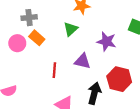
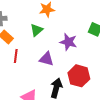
red line: (54, 70) -> (16, 56), moved

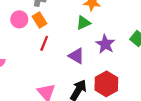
green triangle: (37, 30) -> (83, 23), moved

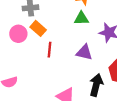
green triangle: (83, 23) -> (81, 18), turned 40

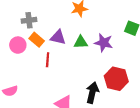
green triangle: (81, 18) -> (81, 42), moved
purple triangle: (84, 52) -> (58, 37), moved

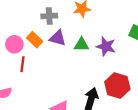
gray cross: (29, 20) -> (49, 16), moved
red line: (48, 60) -> (22, 64), moved

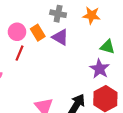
green triangle: (81, 45) -> (108, 47), moved
purple star: (106, 46) -> (100, 69), moved

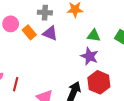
pink circle: (17, 32) -> (11, 24), moved
red line: (20, 53) -> (16, 84), moved

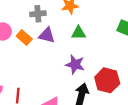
green triangle: (94, 36) -> (79, 33), moved
purple star: (90, 56) -> (75, 64), moved

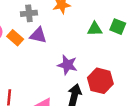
green triangle: (79, 33) -> (95, 29), moved

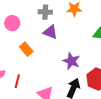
orange rectangle: (15, 38) -> (26, 49), moved

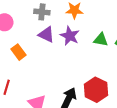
purple star: (71, 61) -> (70, 36), moved

